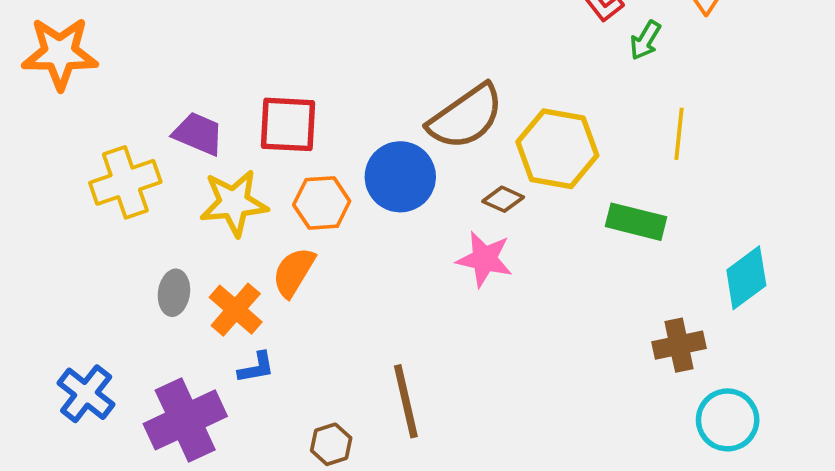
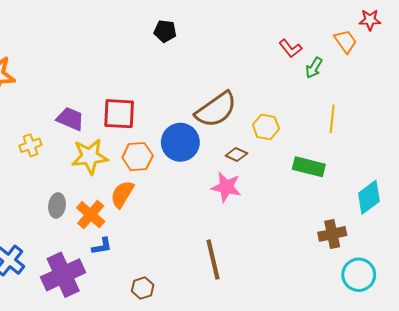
yellow hexagon: (557, 149) -> (266, 127), size x0.6
yellow cross: (125, 182) -> (30, 145), size x0.6
brown line: (406, 401) -> (213, 259), moved

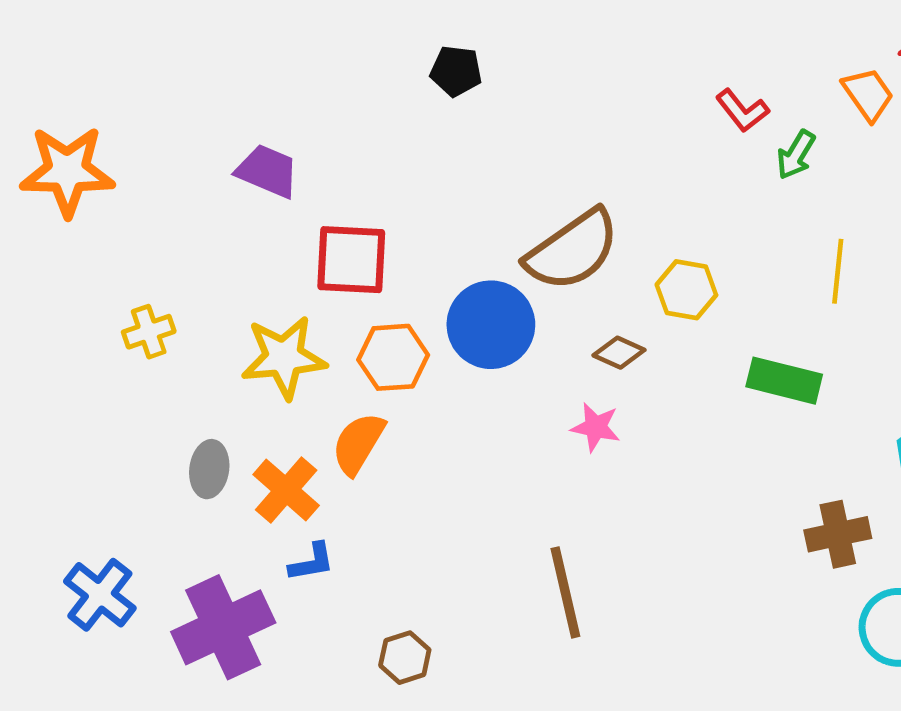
purple trapezoid: (70, 119) -> (267, 171), moved
pink star: (226, 187) -> (596, 427), size x0.7

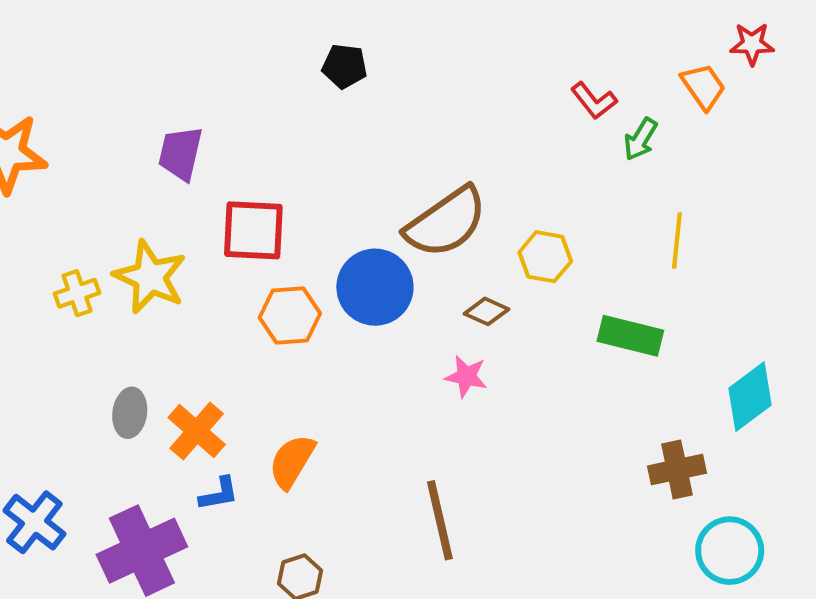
purple trapezoid: (267, 171) -> (180, 153), turned -100
yellow star: (284, 357) -> (150, 277), moved, turned 30
orange semicircle: (358, 443) -> (292, 461), moved

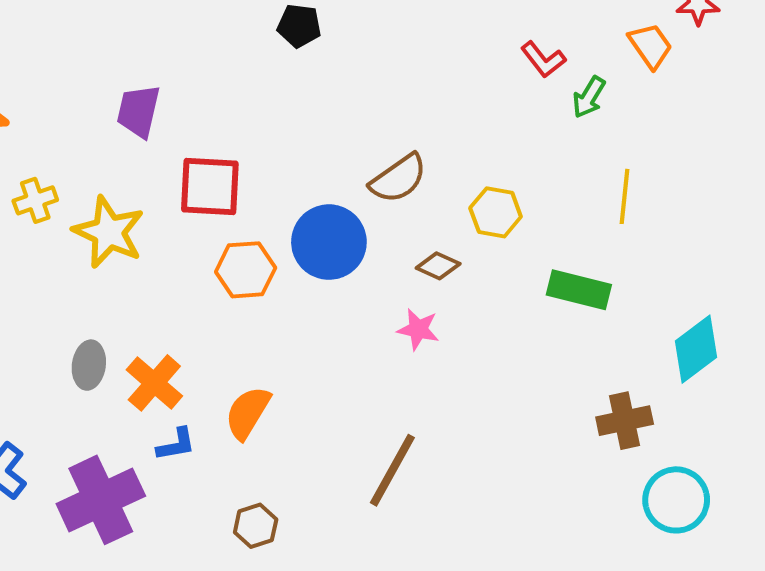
brown semicircle: (446, 222) -> (398, 179), size x0.7
yellow cross: (77, 293) -> (35, 200), moved
brown line: (440, 520) -> (392, 470), turned 42

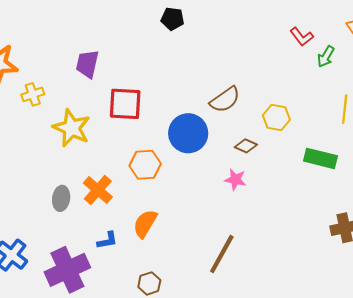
yellow cross: (35, 200) -> (33, 94), moved
orange hexagon: (246, 270) -> (145, 165), moved
orange cross: (154, 383) -> (98, 190), moved

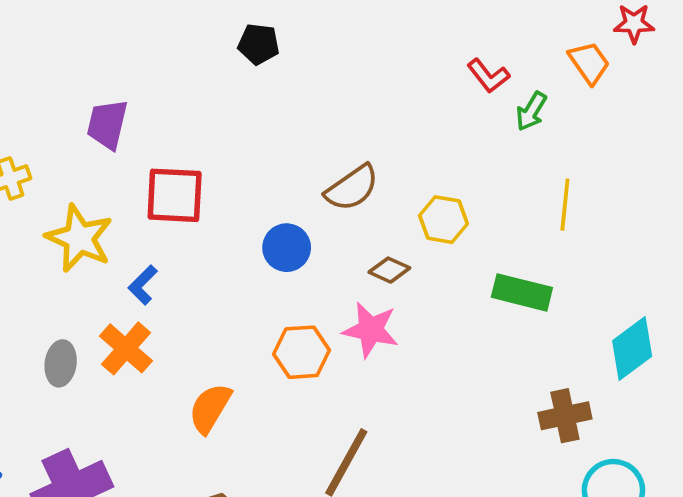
blue circle: (188, 133) -> (287, 248), size x0.7
orange hexagon: (145, 165) -> (302, 352), moved
pink star: (235, 179) -> (371, 330), size x1.4
blue L-shape: (107, 240) -> (143, 285), moved, turned 145

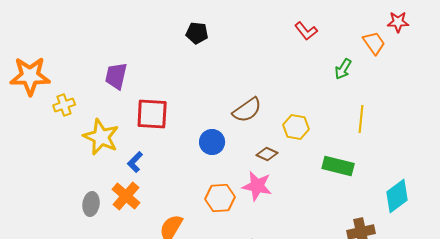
red L-shape: (488, 76) -> (306, 31), moved

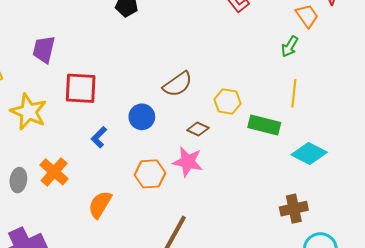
green arrow: (343, 69) -> (290, 46), moved
blue L-shape: (135, 162) -> (99, 137), moved
green rectangle: (338, 166) -> (264, 125), moved
cyan diamond: (397, 196) -> (309, 154), moved, turned 64

